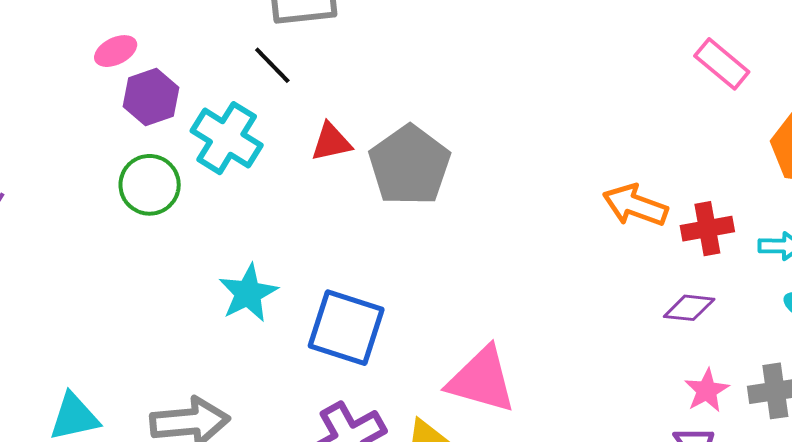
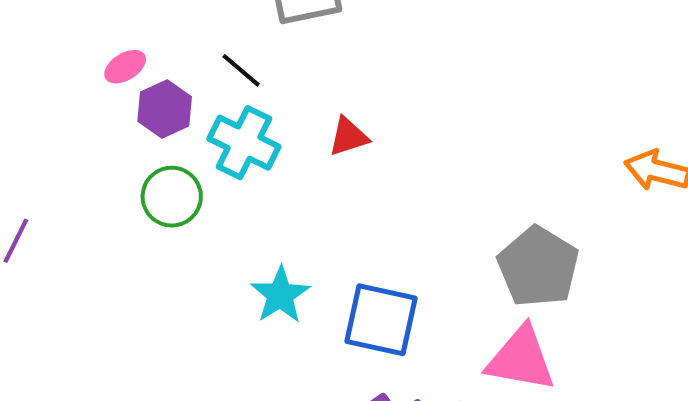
black line: (272, 65) -> (241, 70), moved
gray pentagon: (410, 165) -> (538, 267), moved

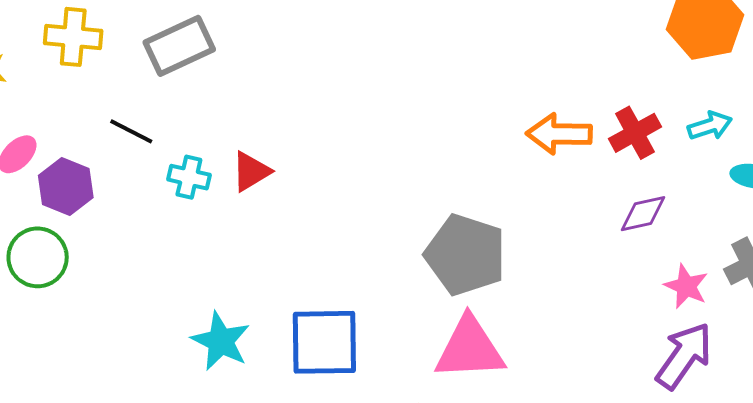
cyan cross: (244, 143) -> (189, 177), moved, size x0.6
green circle: (172, 197) -> (38, 257), moved

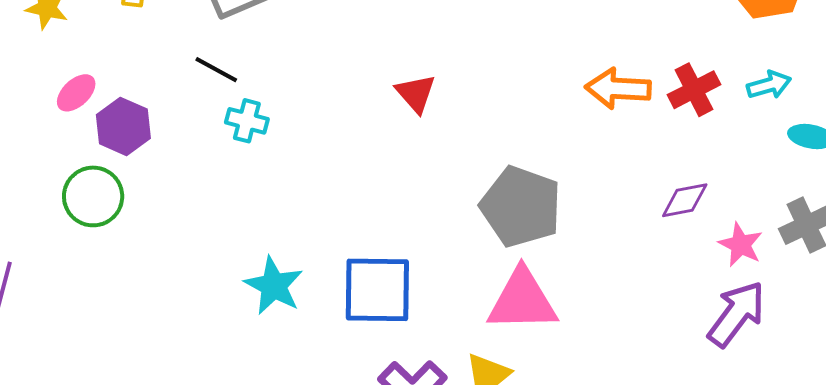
black line: (131, 131) -> (216, 70), moved
red triangle: (251, 171) -> (416, 93), moved, turned -42
purple diamond: (643, 214) -> (685, 200), moved

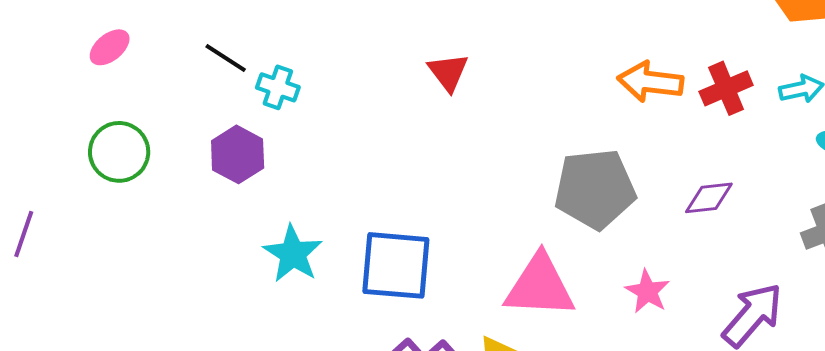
black line: (216, 70) -> (226, 58), moved
purple hexagon: (123, 126) -> (238, 154), moved
gray pentagon: (521, 207) -> (595, 189), moved, turned -30
pink star: (741, 245) -> (647, 292), moved

